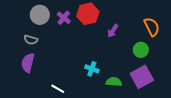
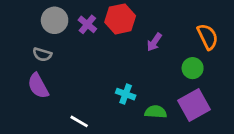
purple semicircle: (28, 63) -> (38, 86), turned -42

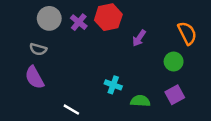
purple square: (194, 105) -> (175, 95), size x0.7

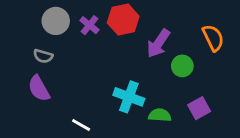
purple arrow: (139, 38) -> (158, 43), size x1.5
green circle: (174, 62) -> (182, 66), moved
cyan cross: (113, 85) -> (129, 97), size x1.5

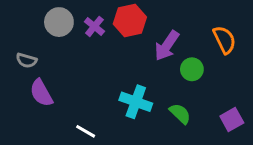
gray semicircle: (43, 56) -> (26, 60), moved
purple square: (199, 108) -> (232, 120), moved
green semicircle: (160, 115) -> (180, 114), moved, turned 40

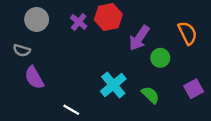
gray circle: (59, 22) -> (37, 19), moved
cyan cross: (136, 102) -> (113, 85), turned 30
purple square: (232, 120) -> (194, 89), moved

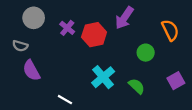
red hexagon: (108, 17) -> (94, 35), moved
purple cross: (79, 22) -> (67, 28), moved
purple arrow: (139, 38) -> (124, 18), moved

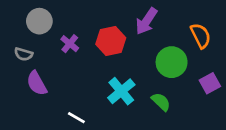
purple cross: (67, 28) -> (70, 44), moved
green circle: (146, 53) -> (172, 62), size x1.5
purple square: (176, 81) -> (210, 83), moved

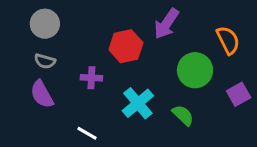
purple cross: (70, 44) -> (91, 78), moved, turned -36
gray semicircle: (24, 54) -> (45, 61), moved

